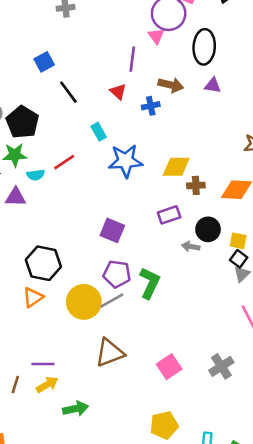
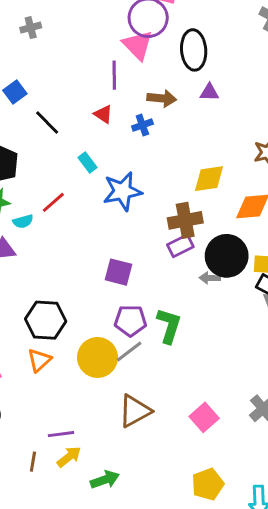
pink triangle: (156, 36) -> (138, 45), size x1.6
yellow diamond: (176, 167) -> (209, 179), moved
brown cross: (196, 185) -> (185, 220), moved, size x1.6
black circle: (208, 229) -> (227, 256), size x1.5

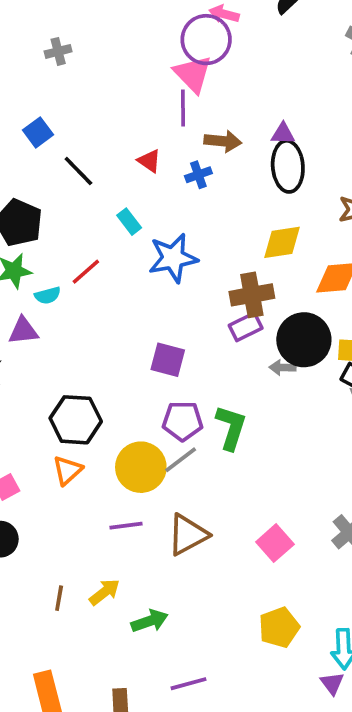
black ellipse: (194, 50) -> (288, 166), moved
purple line: (114, 75) -> (183, 108), moved
purple line: (61, 434) -> (126, 526), moved

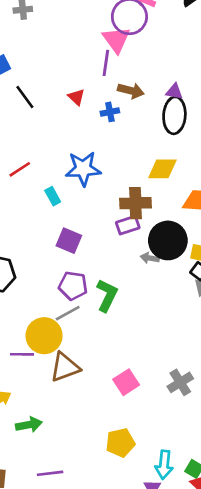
cyan rectangle: (129, 222) -> (53, 196), moved
yellow circle: (141, 467) -> (44, 336), moved

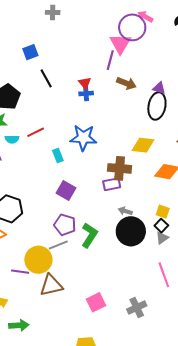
blue cross: (110, 112) -> (86, 93), moved
black circle: (168, 240) -> (131, 231), moved

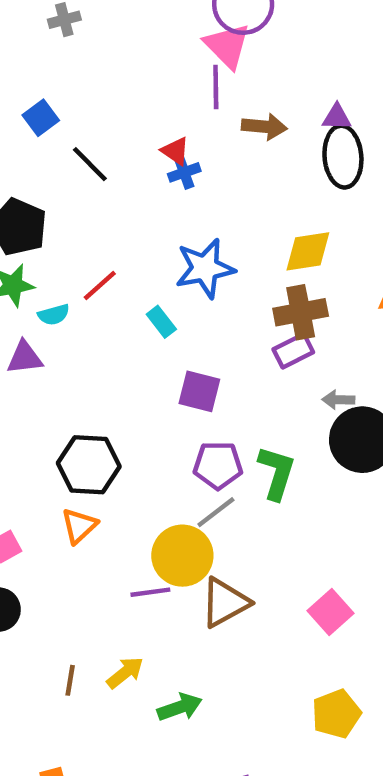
yellow diamond: (143, 145) -> (308, 251), moved

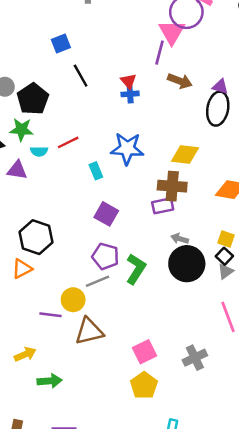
yellow circle: (182, 556) -> (73, 300), size x0.7
yellow pentagon: (336, 714) -> (144, 385), moved, turned -30

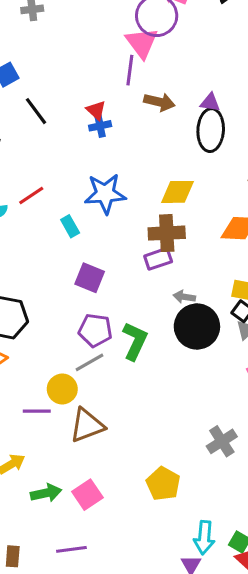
pink square: (145, 352) -> (87, 495), moved

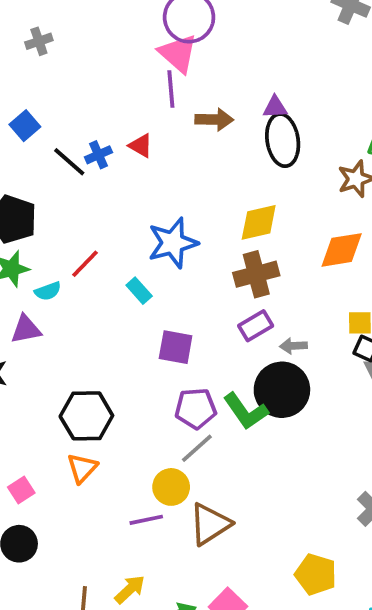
blue cross: (100, 126) -> (98, 155), moved
purple rectangle: (158, 259) -> (256, 326), moved
black circle: (197, 326) -> (282, 390), moved
green L-shape: (135, 341) -> (246, 411), turned 132

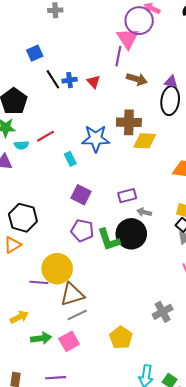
brown cross: (256, 274) -> (129, 122), moved
gray line: (197, 448) -> (77, 315), moved
yellow circle: (171, 487) -> (57, 269), size x1.5

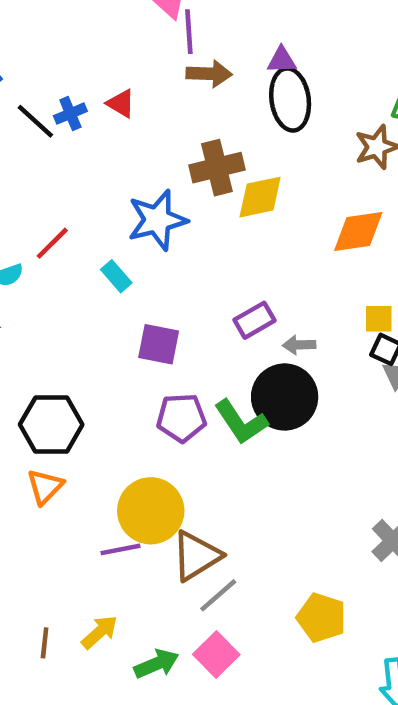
purple line: (118, 56) -> (189, 32), moved

